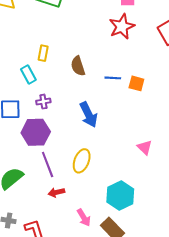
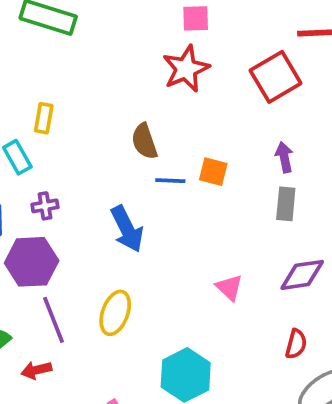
brown semicircle: (78, 66) -> (144, 141), moved
blue line: (113, 78) -> (170, 181), moved
red arrow: (56, 192) -> (36, 370), moved

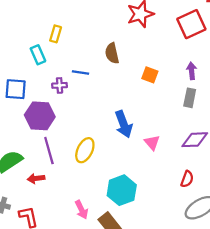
blue line: (170, 181) -> (81, 73), moved
purple cross: (45, 206) -> (60, 85), moved
blue arrow: (127, 229) -> (124, 124), moved

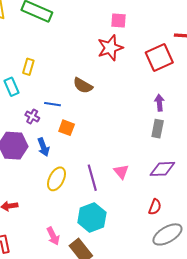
brown semicircle: (112, 53) -> (83, 86), turned -48
orange square: (150, 75) -> (67, 128), moved
purple cross: (60, 85) -> (32, 116), turned 32
blue arrow: (124, 124) -> (43, 147), moved, size x0.7
purple line: (49, 151) -> (92, 178), moved

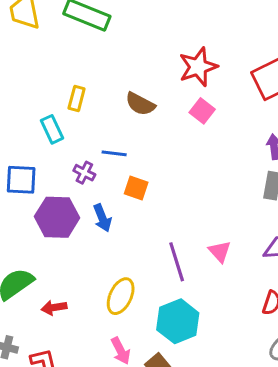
pink square: (119, 20) -> (202, 111), moved, turned 35
brown semicircle: (83, 86) -> (140, 104), moved
yellow ellipse: (57, 179) -> (121, 296), moved

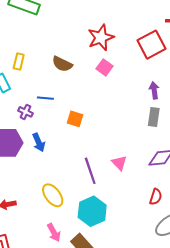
orange square: (136, 188) -> (75, 119), moved
yellow ellipse: (121, 296) -> (53, 195), turned -60

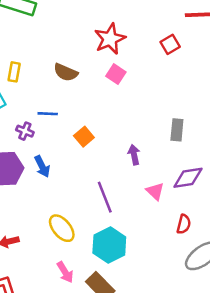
red square: (151, 45) -> (170, 44), size x0.6
purple arrow: (154, 90) -> (134, 155), moved
orange square: (75, 119) -> (84, 137), turned 35
pink triangle: (119, 163) -> (155, 191), moved

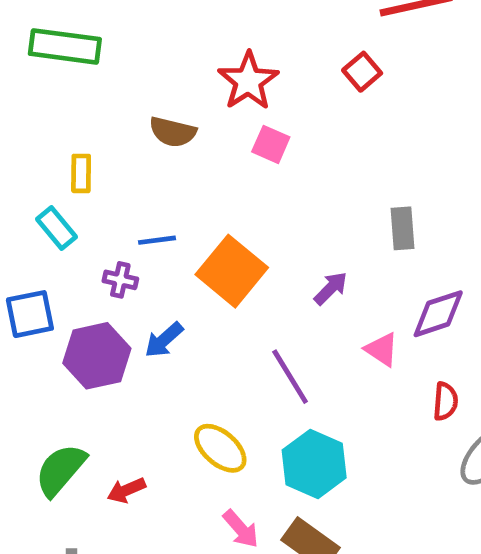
brown semicircle: (66, 72) -> (173, 132), moved
orange square: (84, 137) -> (232, 271), size x1.8
purple arrow: (134, 155) -> (331, 288), turned 66
blue arrow: (42, 166) -> (164, 340), turned 85

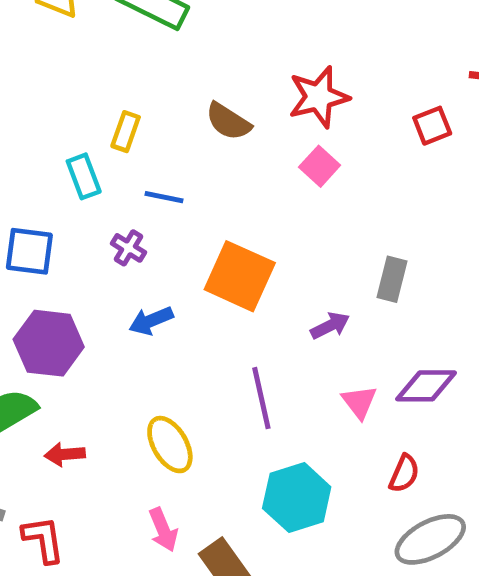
gray rectangle: (402, 228) -> (392, 279), moved
blue line: (157, 240) -> (164, 197), moved
orange square: (232, 271) -> (240, 276), turned -34
purple hexagon: (97, 356) -> (49, 343), moved
cyan hexagon: (314, 464) -> (297, 498), moved

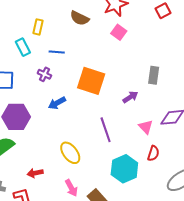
red arrow: (65, 454) -> (35, 173), moved
red semicircle: (404, 473) -> (153, 153), moved

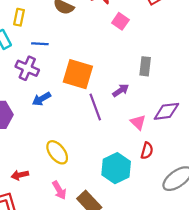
pink square: (119, 32) -> (120, 21), moved
purple cross: (44, 74) -> (27, 68), size x1.5
purple line: (106, 130) -> (95, 107), moved

